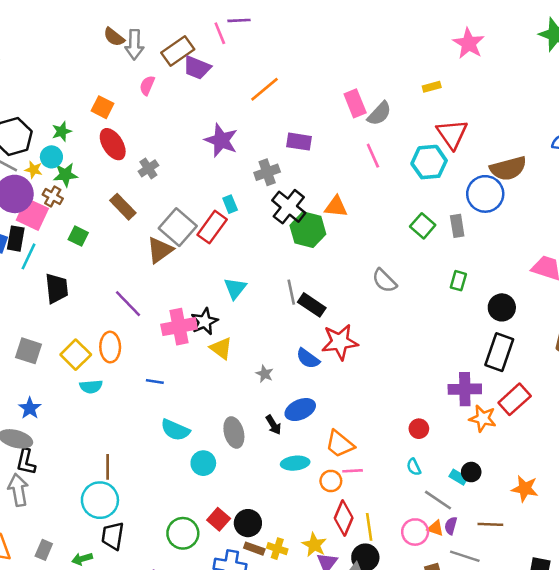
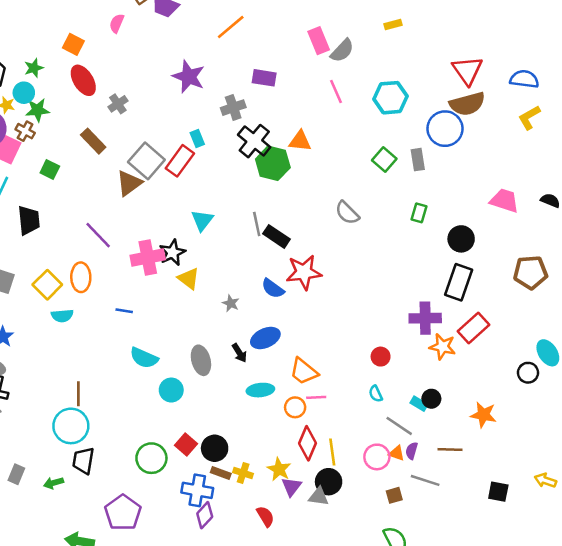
red triangle: (452, 134) -> (467, 70), moved

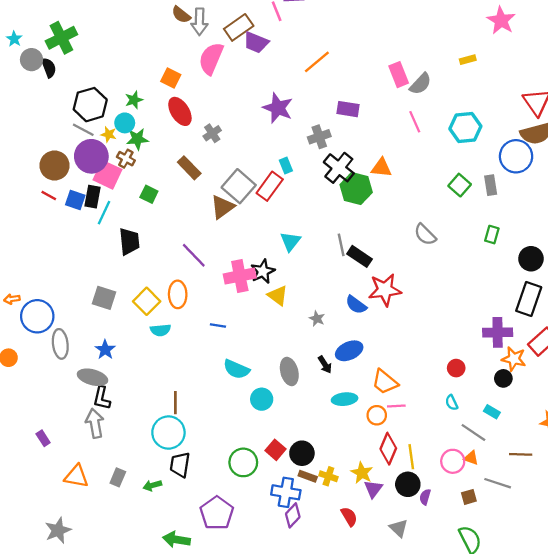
pink semicircle: (117, 23) -> (211, 58), size x1.8
black circle: (431, 399) -> (503, 378), moved
purple semicircle: (412, 451) -> (425, 497), moved
gray triangle: (319, 497) -> (399, 528), moved, turned 36

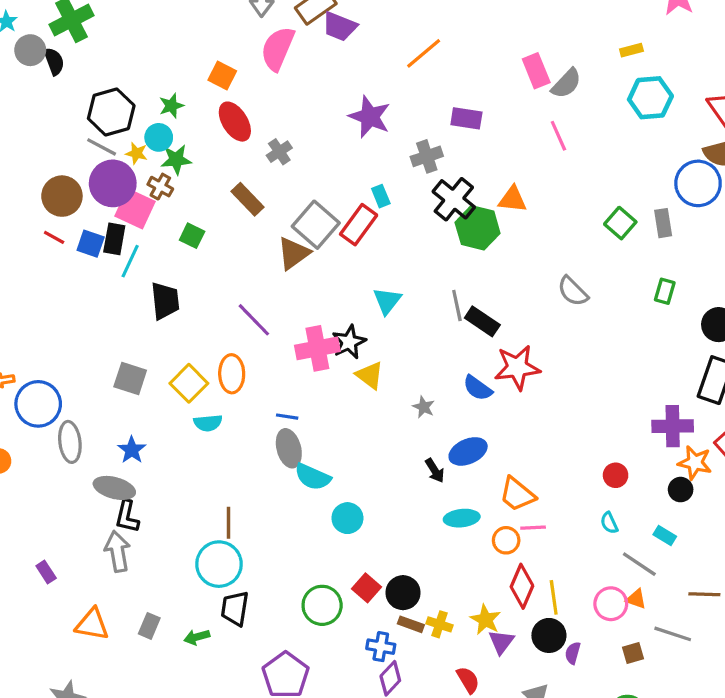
cyan hexagon: (465, 128) -> (650, 98), moved
gray ellipse: (289, 372) -> (289, 448), moved
blue cross: (286, 492) -> (381, 647), size x0.7

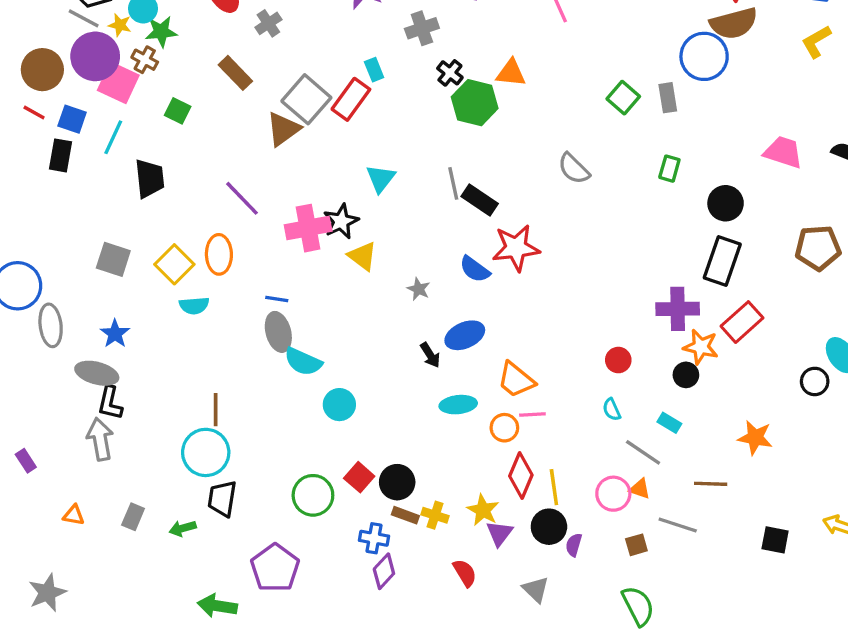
black cross: (454, 199) -> (450, 73), size x0.6
black rectangle: (114, 239) -> (60, 155), moved
orange triangle: (92, 624) -> (74, 515), size x0.6

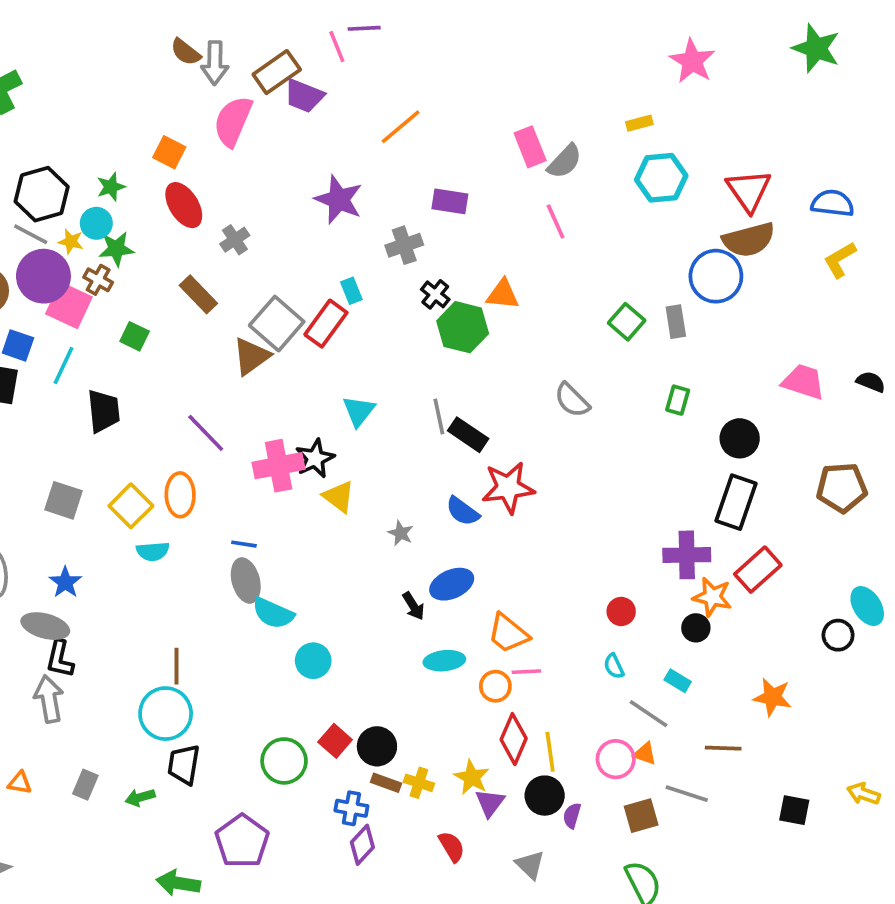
brown square: (636, 545) -> (641, 816), size x1.4

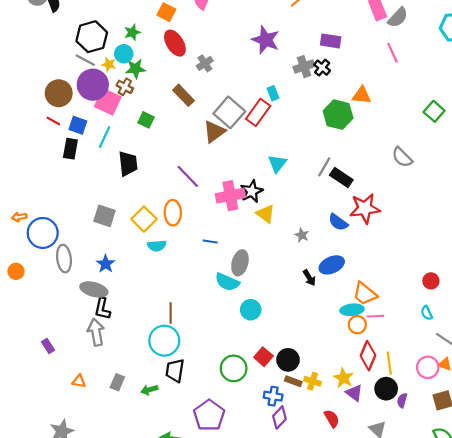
black cross: (435, 294) -> (322, 68), moved
gray line: (439, 416) -> (324, 167), turned 42
gray ellipse: (246, 580) -> (240, 263), moved, turned 30
cyan ellipse: (444, 661) -> (352, 310), moved
purple triangle: (490, 803) -> (354, 393), turned -30

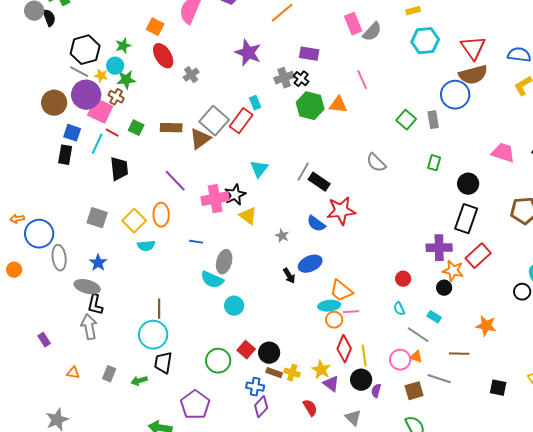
pink line: (393, 53) -> (362, 80), moved
brown rectangle: (183, 95) -> (171, 128), moved, turned -45
green hexagon: (338, 115) -> (310, 106), moved
red line: (53, 121) -> (112, 133), moved

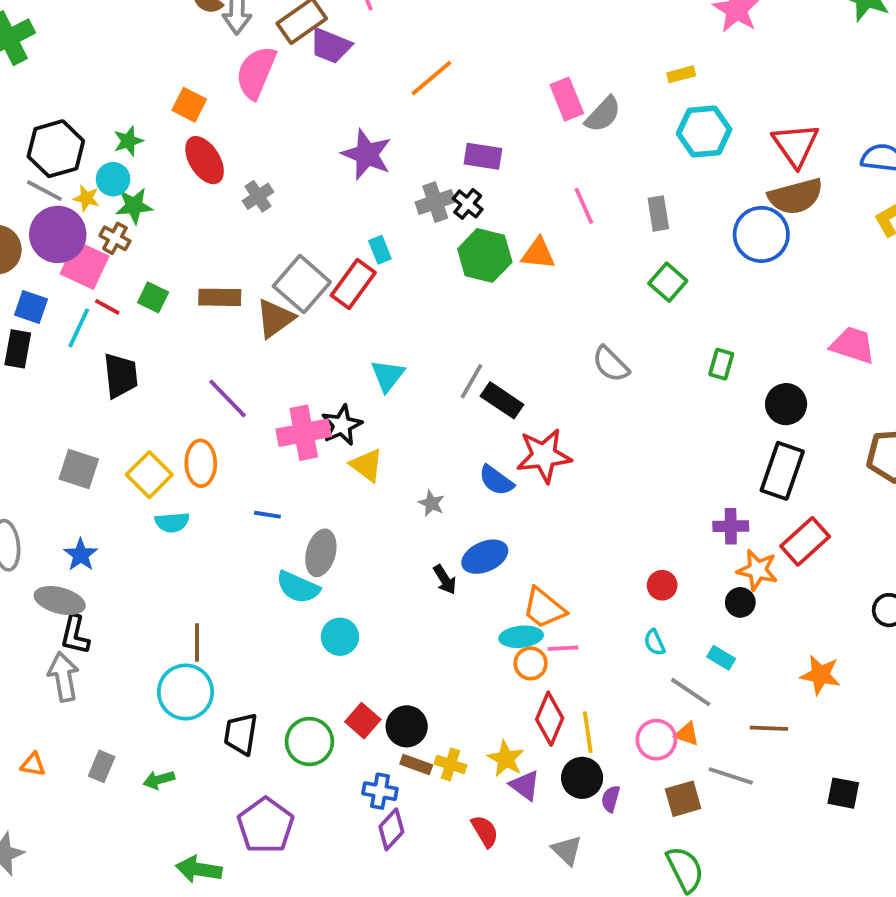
gray rectangle: (433, 120) -> (658, 213), moved
purple cross: (439, 248) -> (731, 526), size x0.7
black trapezoid: (163, 363) -> (241, 734), moved

